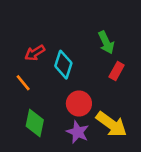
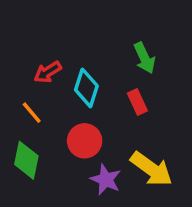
red rectangle: (117, 71) -> (137, 102), moved, turned -54
red circle: (79, 103) -> (85, 141), moved
green diamond: (35, 123) -> (26, 160), moved

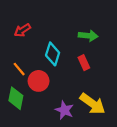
green arrow: (144, 58) -> (88, 36), turned -60
red arrow: (48, 72) -> (22, 30), moved
red circle: (85, 141) -> (39, 81), moved

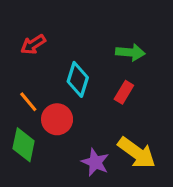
red rectangle: (84, 63) -> (124, 92), turned 56

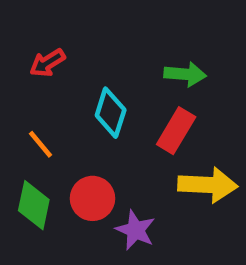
red rectangle: (124, 92) -> (176, 131), size x1.4
red circle: (57, 119) -> (93, 198), moved
yellow arrow: (137, 153) -> (208, 185), moved, turned -33

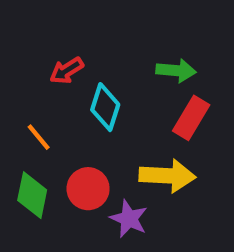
red arrow: (47, 63) -> (67, 71), moved
red rectangle: (176, 131) -> (191, 118), moved
yellow arrow: (208, 185) -> (167, 176), moved

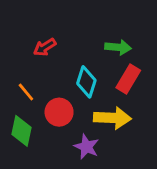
cyan diamond: (105, 107) -> (86, 82), moved
red circle: (88, 189) -> (59, 112), moved

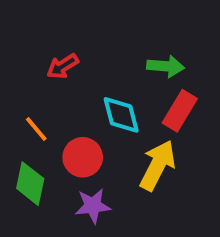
cyan diamond: (86, 82) -> (121, 115), turned -32
yellow arrow: (112, 118) -> (158, 165), turned -66
purple star: (86, 147) -> (93, 206), moved, turned -30

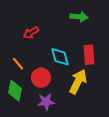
green arrow: (166, 66) -> (79, 17), moved
red rectangle: (180, 111) -> (89, 55), turned -36

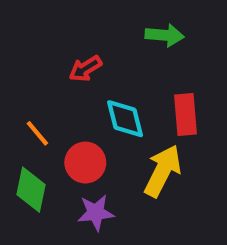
red arrow: (31, 33) -> (85, 69), moved

